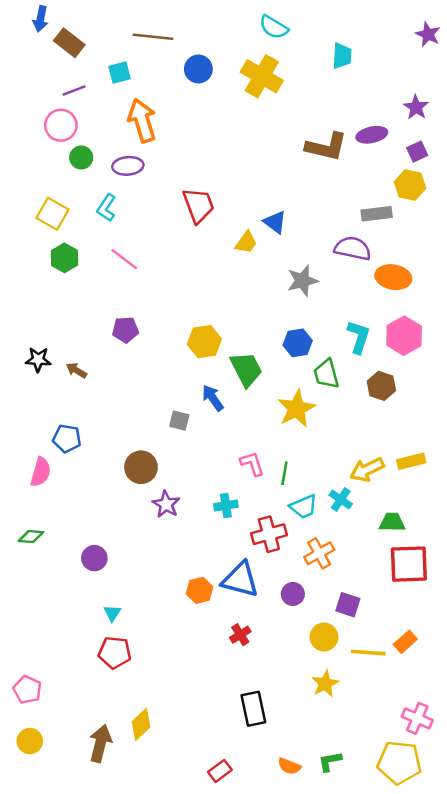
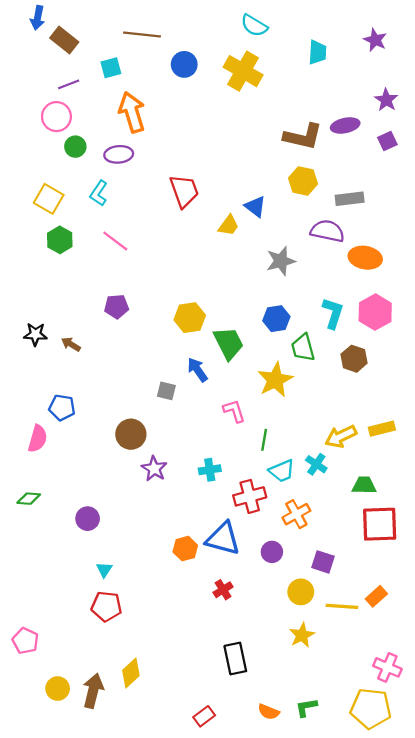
purple star: (428, 34) -> (375, 40), moved
yellow hexagon: (410, 185) -> (303, 181), moved
pink L-shape: (252, 464) -> (234, 411), moved
yellow circle: (30, 741) -> (58, 689), moved

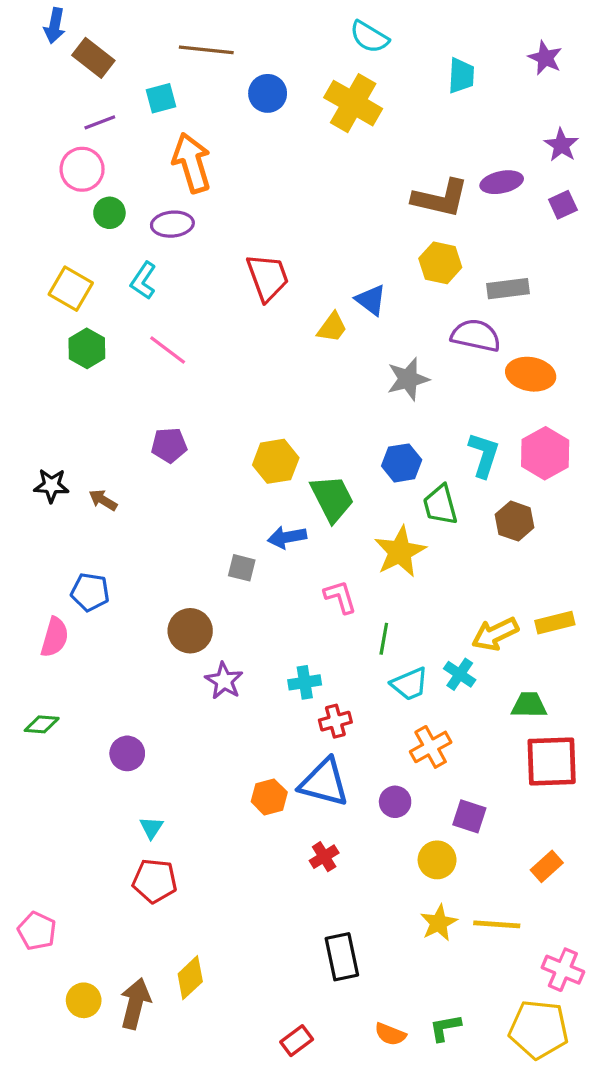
blue arrow: (198, 370) -> (287, 537), turned -65
red cross: (250, 496) -> (335, 721), moved, size x0.7
yellow line: (342, 606) -> (497, 924), moved

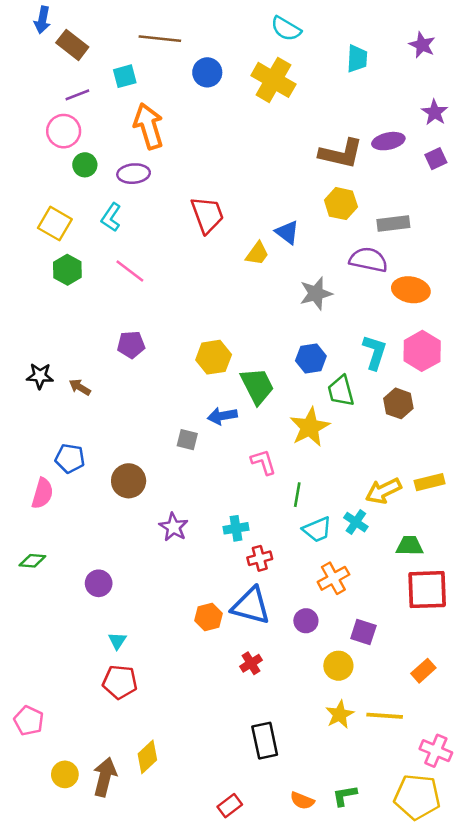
brown circle: (190, 631) -> (129, 481), moved

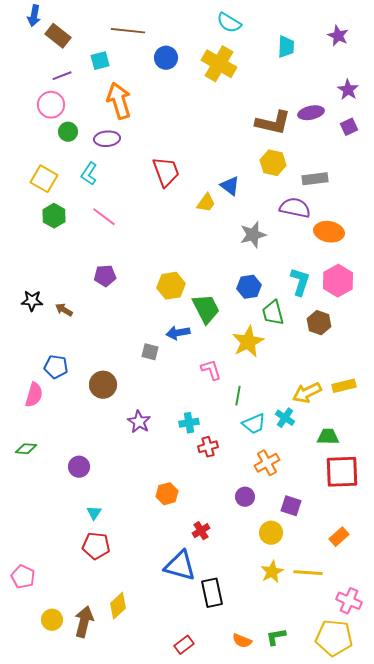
blue triangle: (251, 606) -> (180, 566), moved

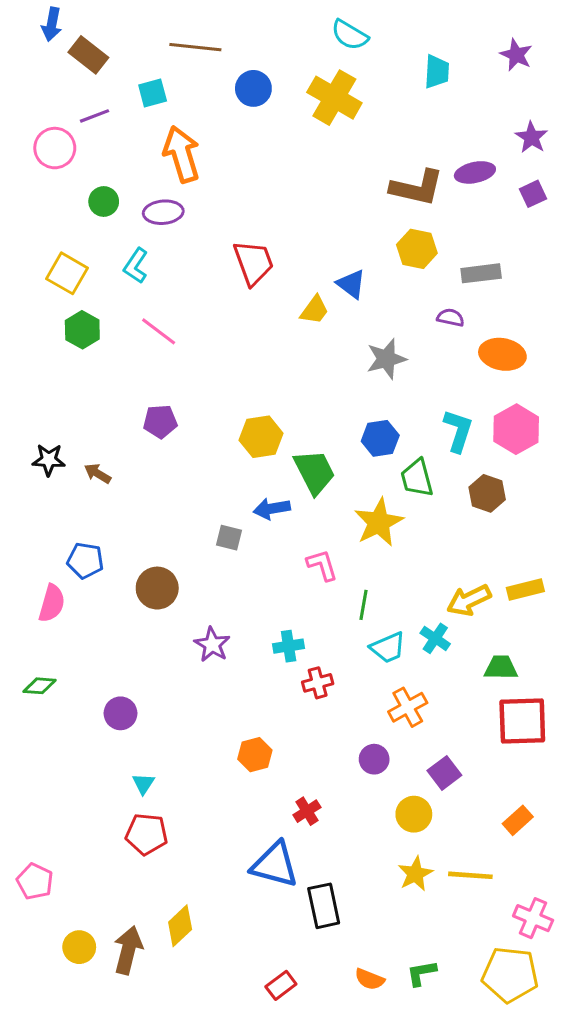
pink circle: (51, 105) -> (55, 148), moved
purple semicircle: (295, 208) -> (451, 318), size x0.6
purple square: (291, 506) -> (444, 773), turned 35

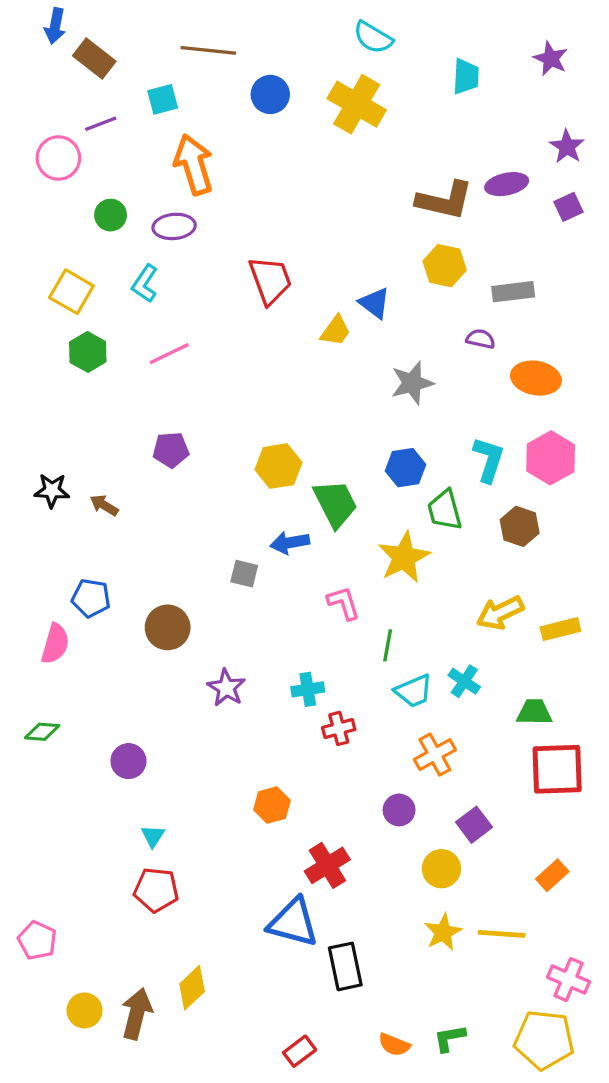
pink line: (159, 331) -> (169, 354), turned -63
yellow arrow: (469, 600) -> (500, 613), moved
red cross: (307, 811) -> (327, 865), size x1.5

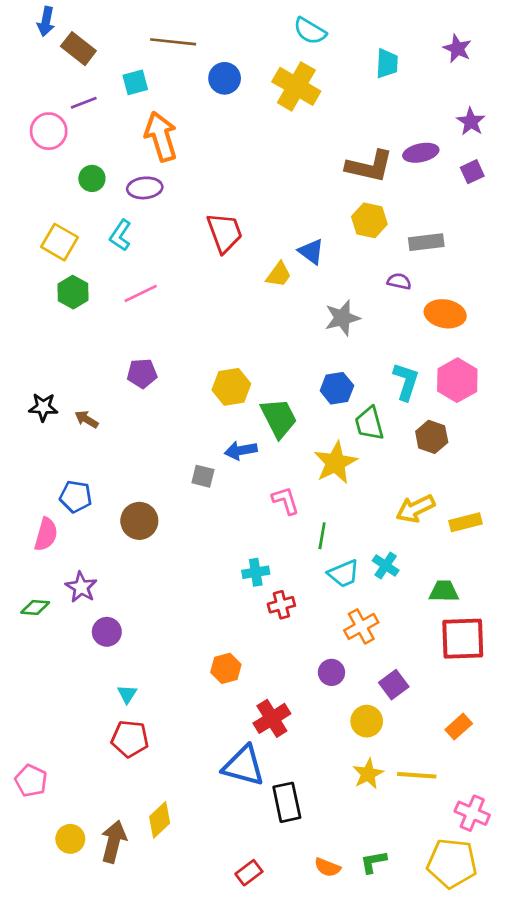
purple star: (226, 688) -> (81, 587), moved

